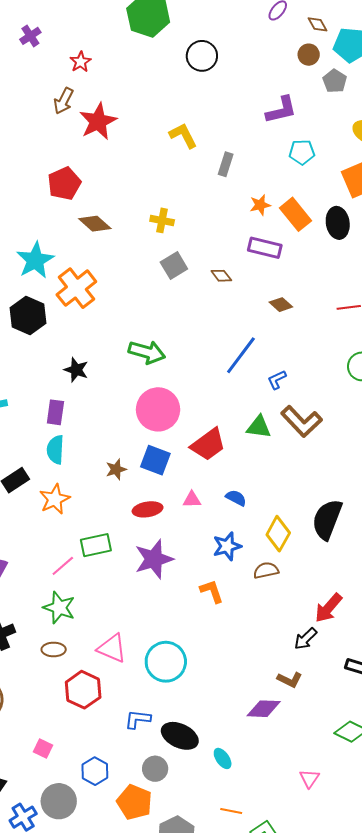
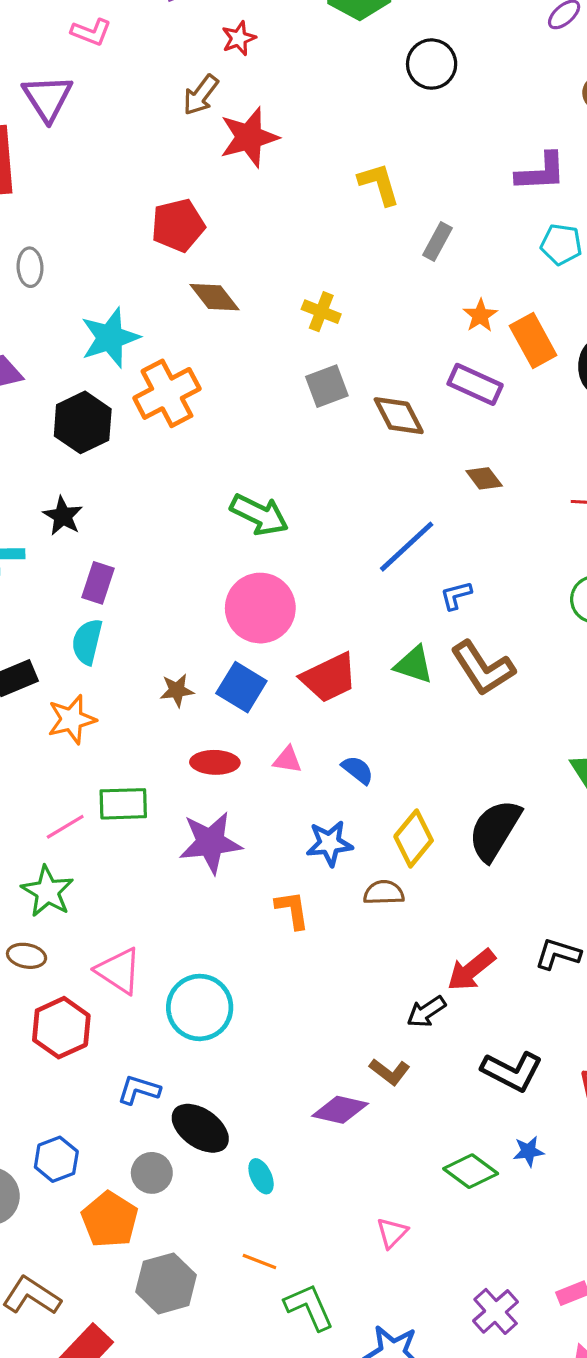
orange star: (260, 205) -> (480, 316), turned -30
brown diamond: (221, 276) -> (399, 416), size x1.6
black star: (76, 370) -> (63, 516), moved

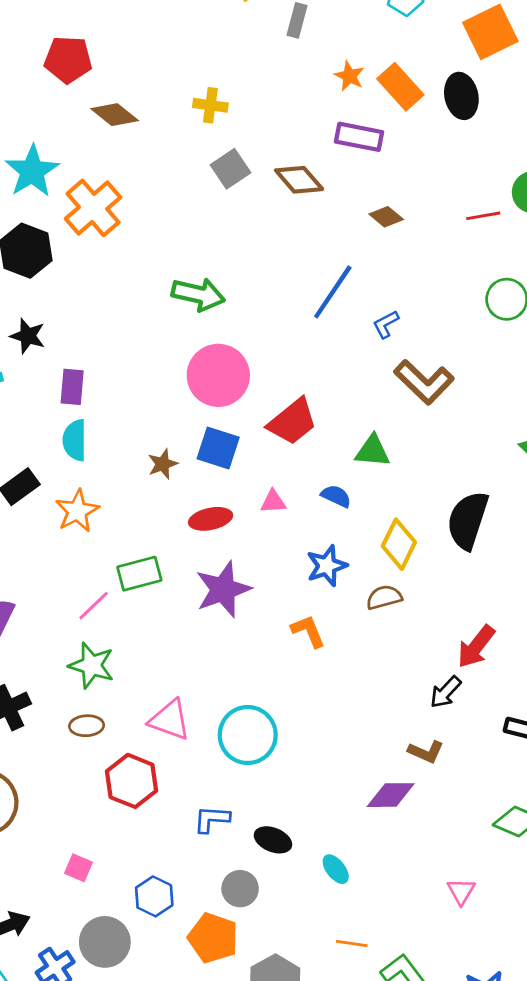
red pentagon: (178, 225) -> (68, 60), turned 30
green triangle: (414, 665) -> (373, 451), moved
black ellipse: (200, 1128) -> (273, 840), size x0.7

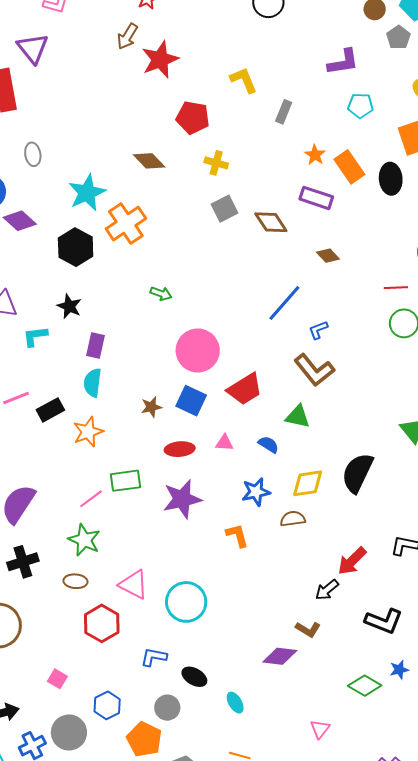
red pentagon: (68, 60) -> (193, 118), moved
red line: (483, 216) -> (396, 288), moved
green arrow: (198, 294) -> (161, 294), moved, size x0.6
brown L-shape: (424, 382) -> (314, 370), moved
yellow diamond: (399, 544) -> (308, 483), turned 48

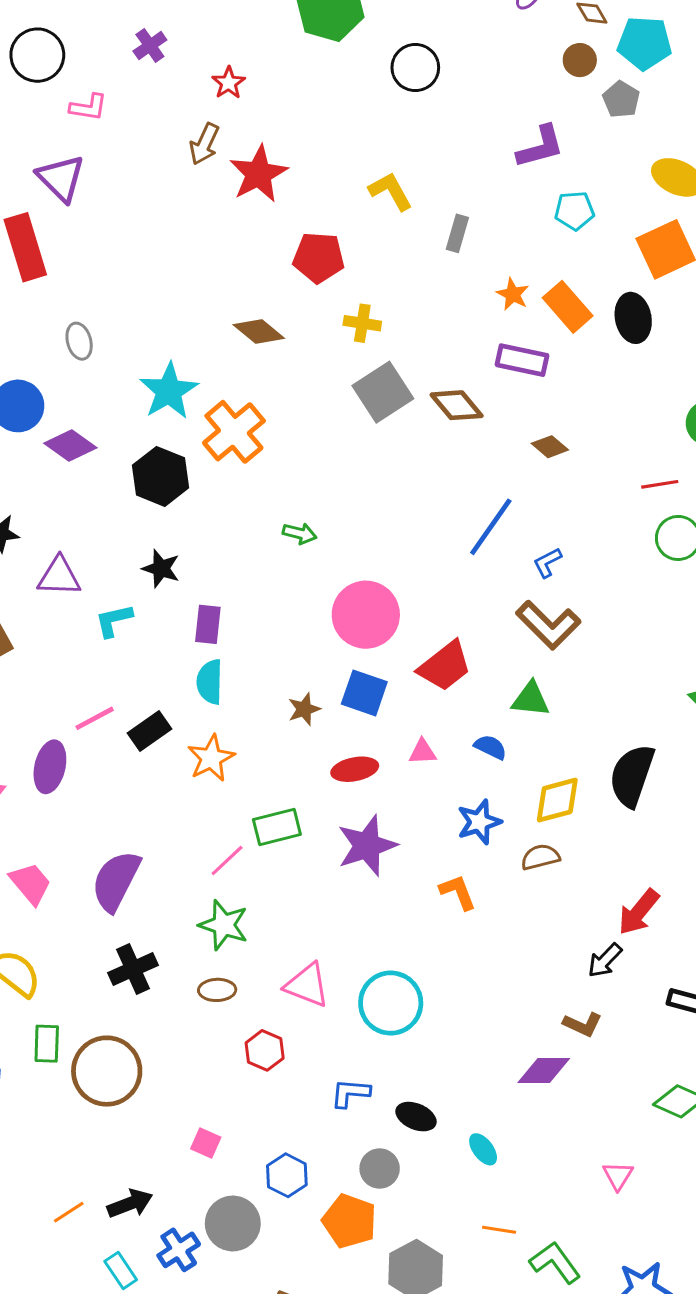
gray square: (224, 209) -> (383, 392), size x1.4
red hexagon: (102, 623) -> (265, 1050), size x0.7

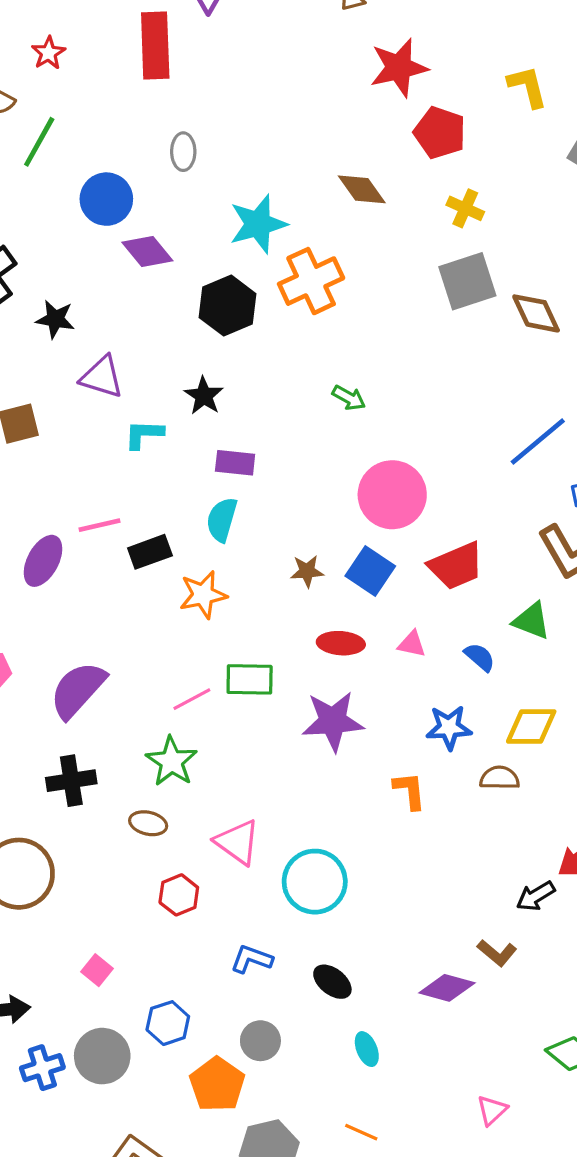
red star: (259, 174) -> (399, 68), moved
purple rectangle: (208, 624) -> (235, 463), turned 75
black ellipse: (416, 1117) -> (332, 982), moved

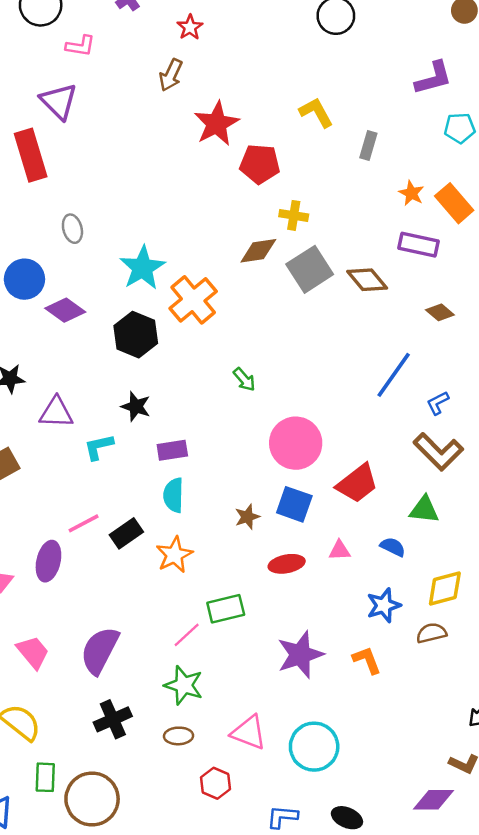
brown diamond: (362, 189) -> (258, 251), moved, turned -48
green arrow: (349, 398) -> (244, 379), turned 35
purple star: (333, 721) -> (300, 655), moved

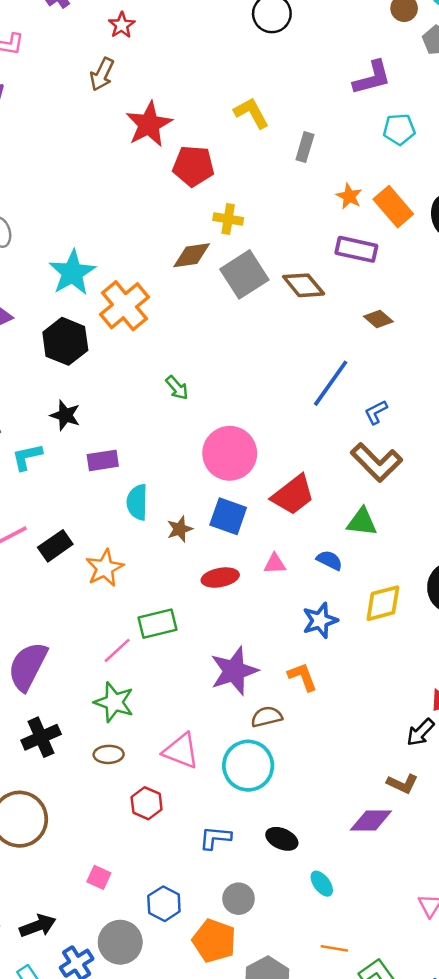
cyan semicircle: (174, 495) -> (137, 502), moved
brown semicircle: (431, 633) -> (267, 717), moved

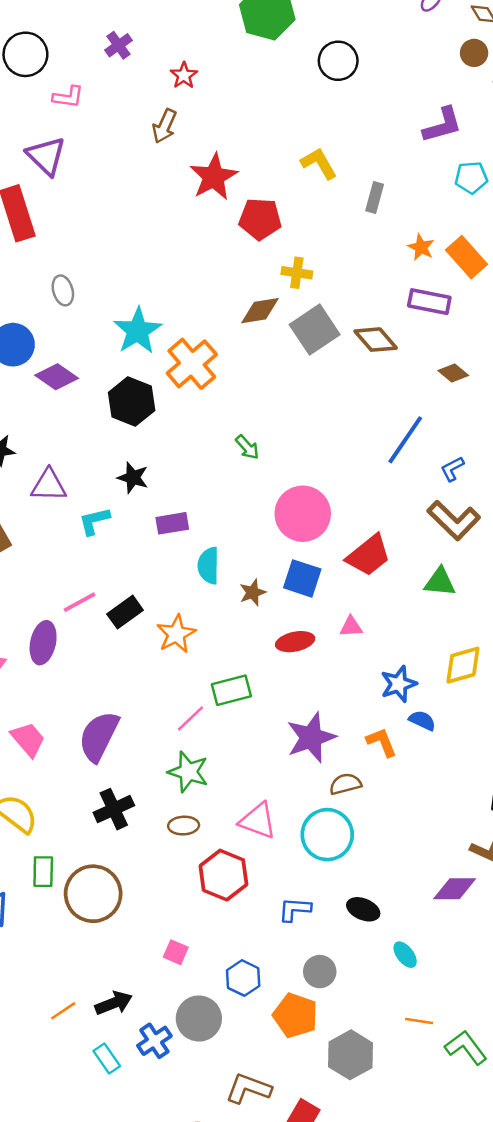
blue semicircle: (329, 560) -> (422, 720), moved
red hexagon: (147, 803) -> (223, 875), size x1.5

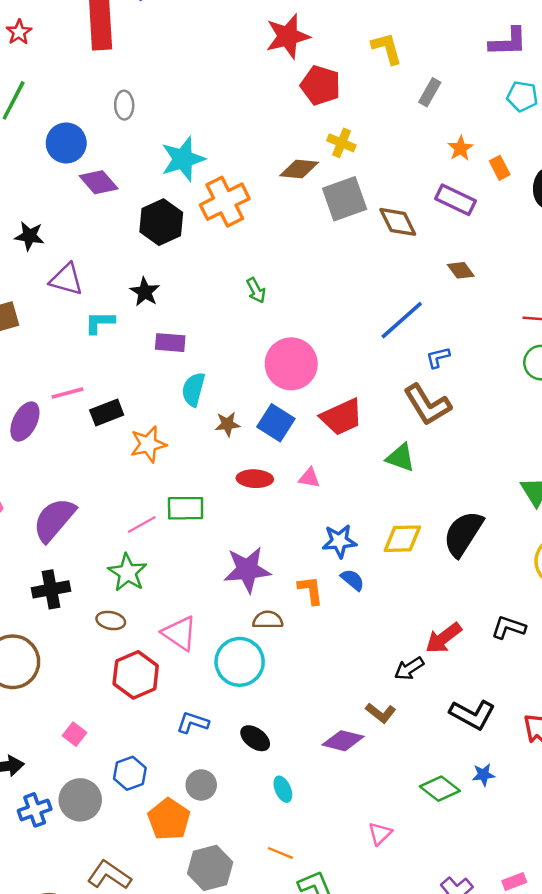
orange rectangle: (466, 257) -> (500, 168), size x0.6

